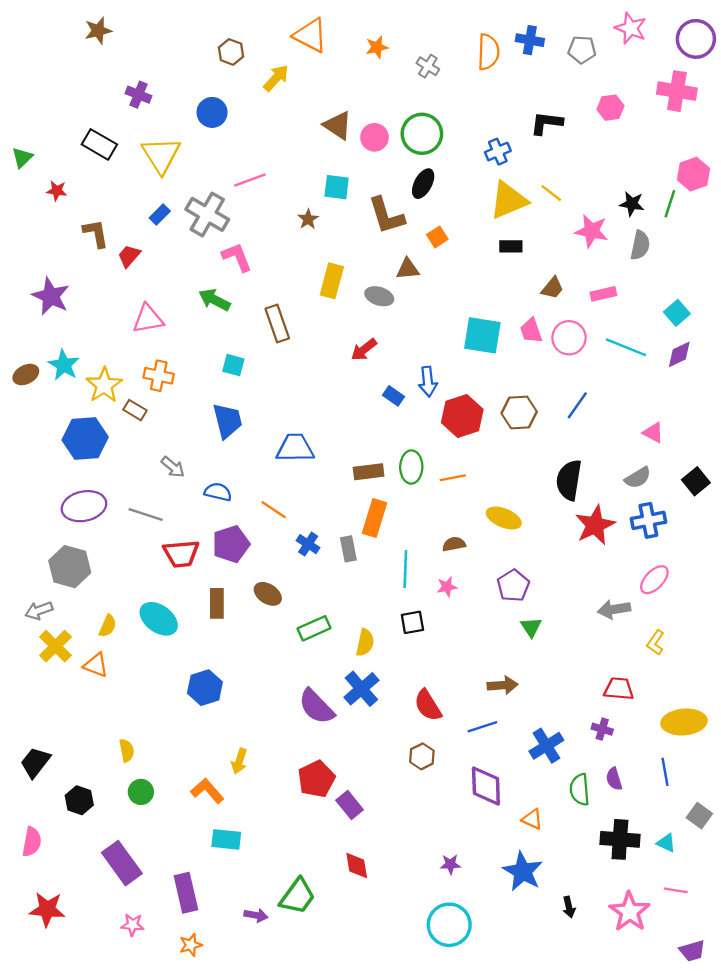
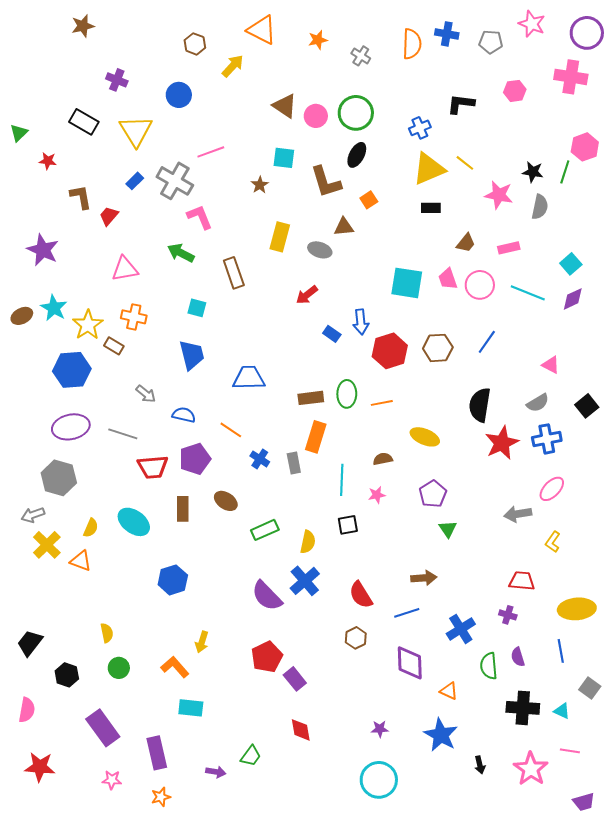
green trapezoid: (297, 896) -> (251, 756), size x0.7

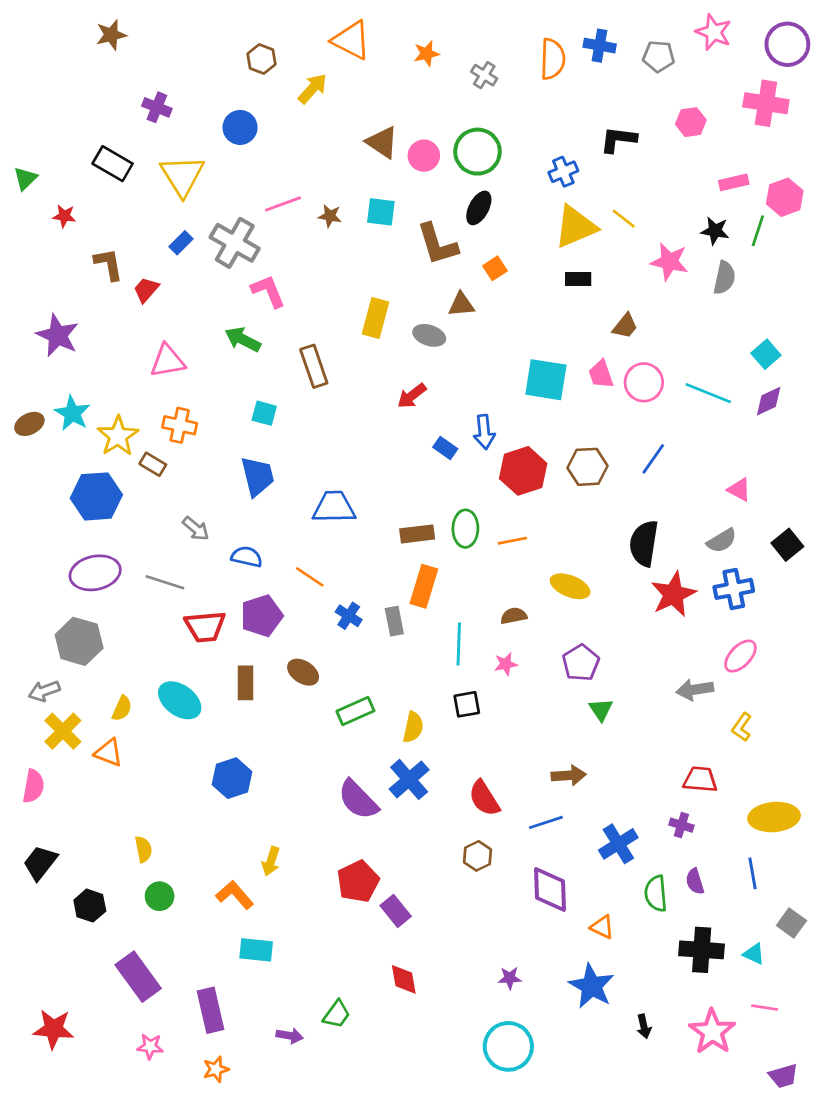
brown star: (260, 185) -> (330, 216), moved, turned -30
pink rectangle: (509, 248) -> (734, 182), moved
pink semicircle: (27, 710) -> (33, 786), moved

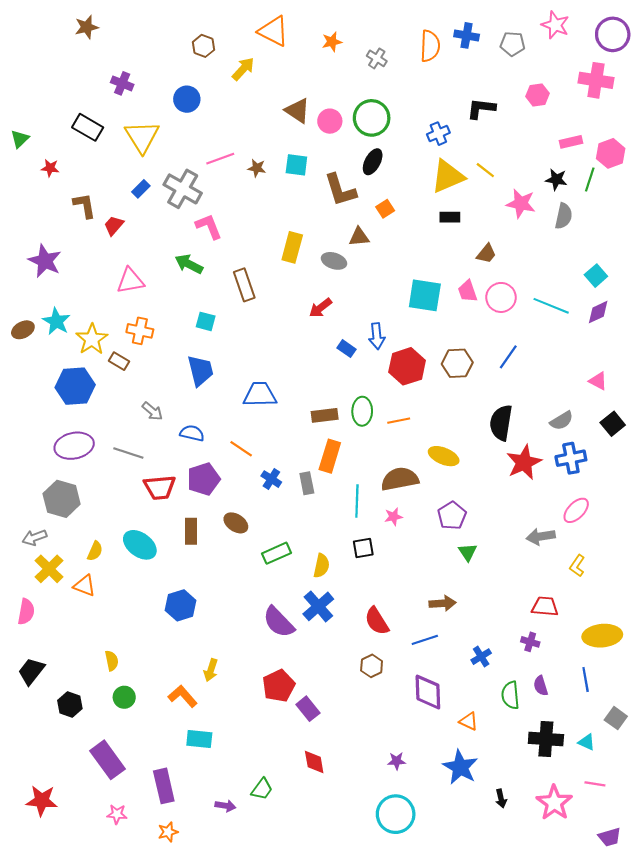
pink triangle: (739, 490) -> (598, 381), moved
brown semicircle: (514, 616) -> (400, 479), size x1.8
blue cross: (618, 844) -> (481, 657), size x0.7

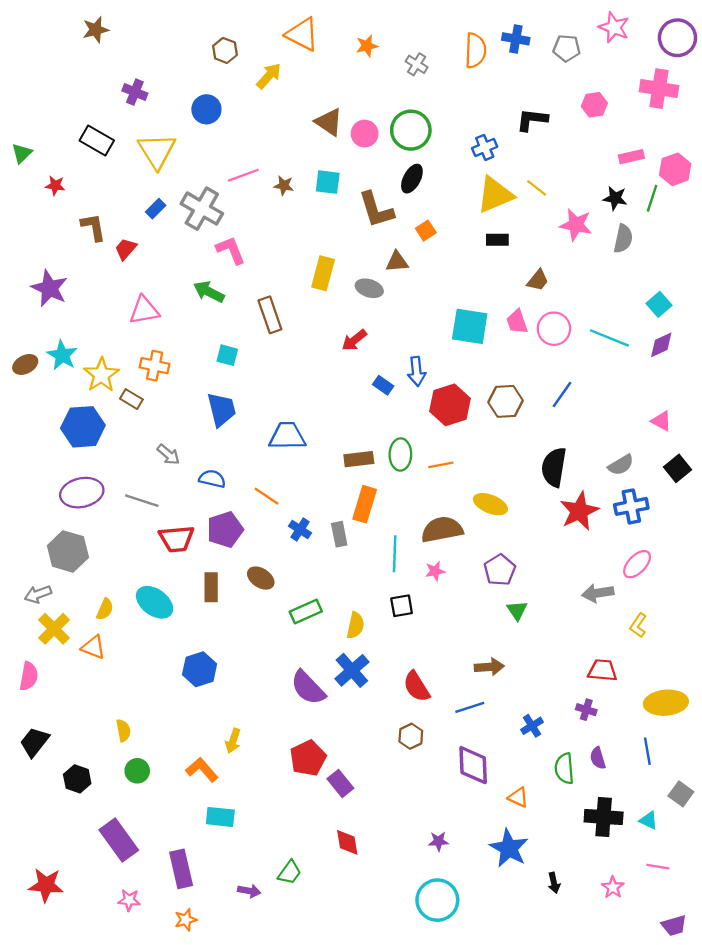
pink star: (554, 803) -> (613, 887), size x0.6

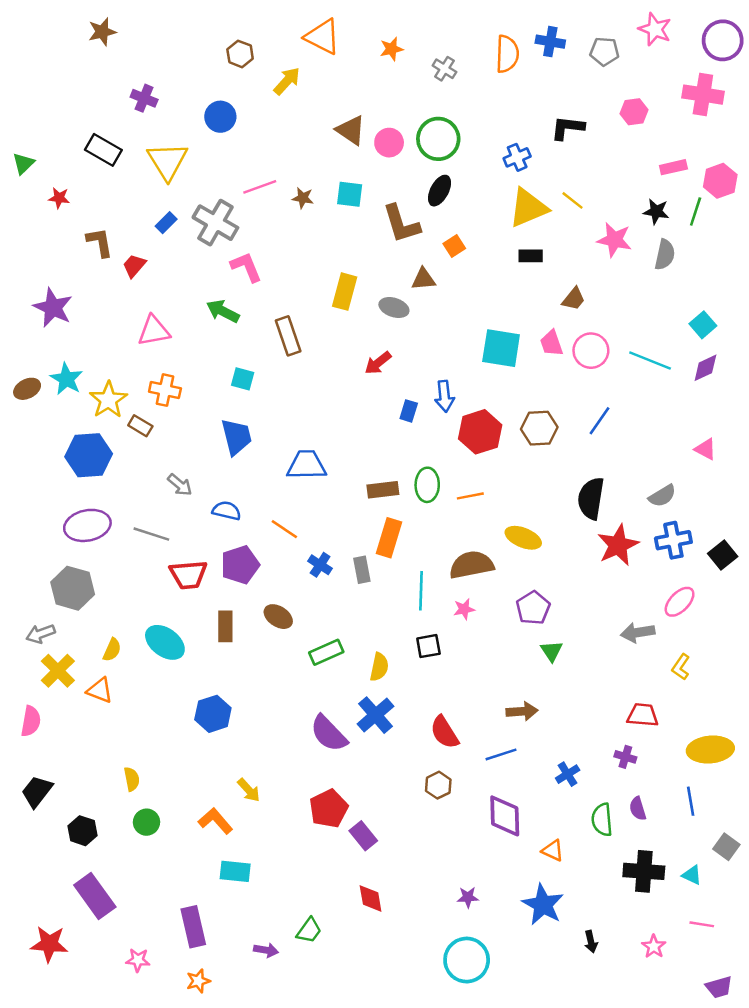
blue rectangle: (383, 385) -> (409, 411), turned 72
black square: (677, 468) -> (723, 555), moved
yellow arrow: (233, 741) -> (249, 790), turned -60
purple rectangle: (119, 840) -> (95, 896), moved

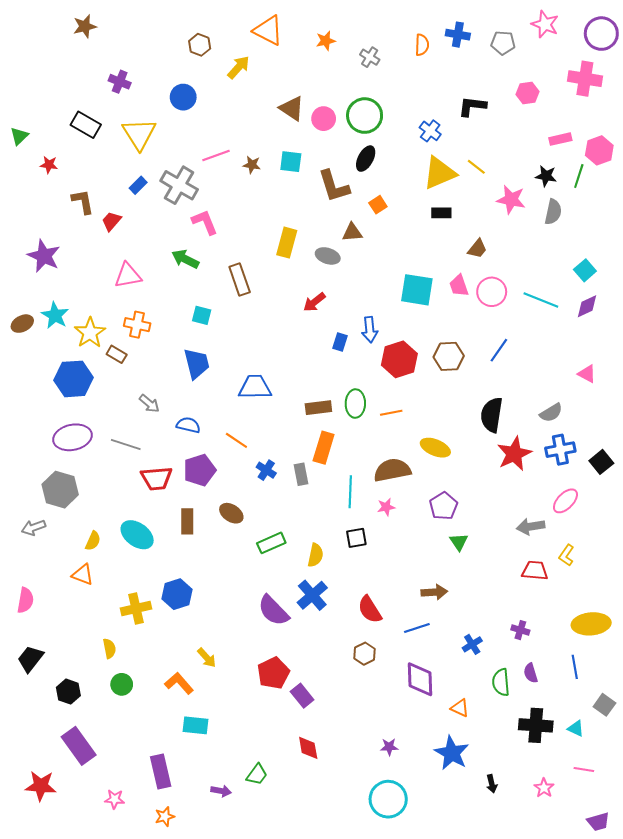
orange semicircle: (507, 54) -> (422, 45), size x0.7
blue cross: (517, 157) -> (430, 131), turned -30
yellow cross: (58, 671) -> (136, 609), moved, turned 32
red trapezoid: (643, 715) -> (535, 571), moved

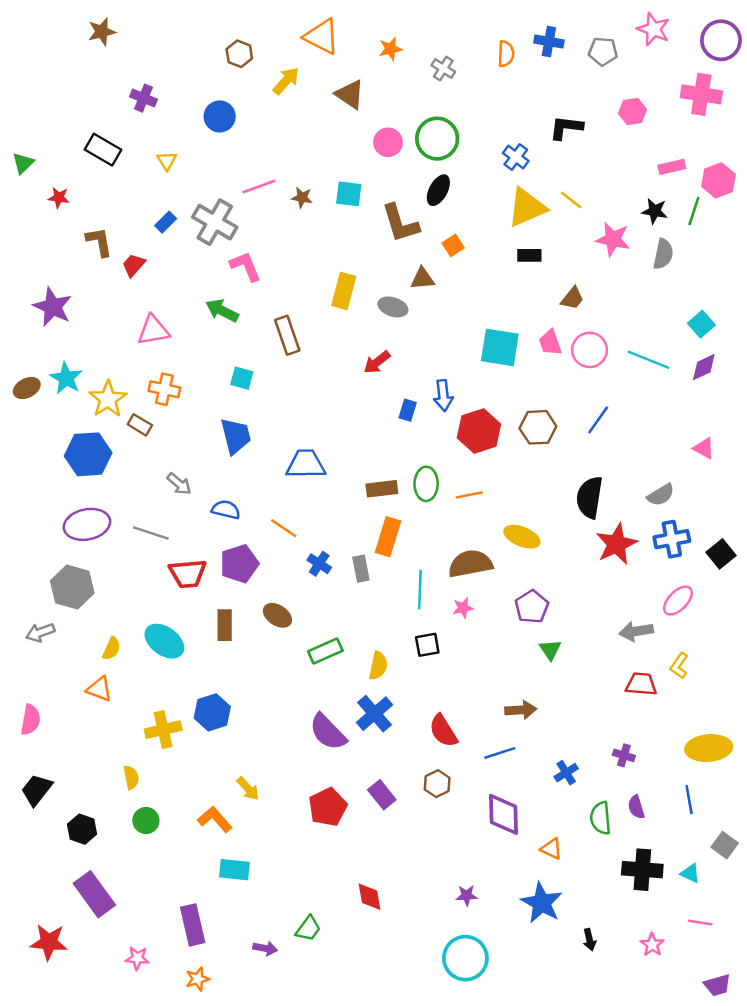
brown triangle: (292, 108) -> (350, 94), moved
yellow triangle: (139, 134) -> (167, 161), size x0.5
purple rectangle: (302, 696) -> (382, 795), moved

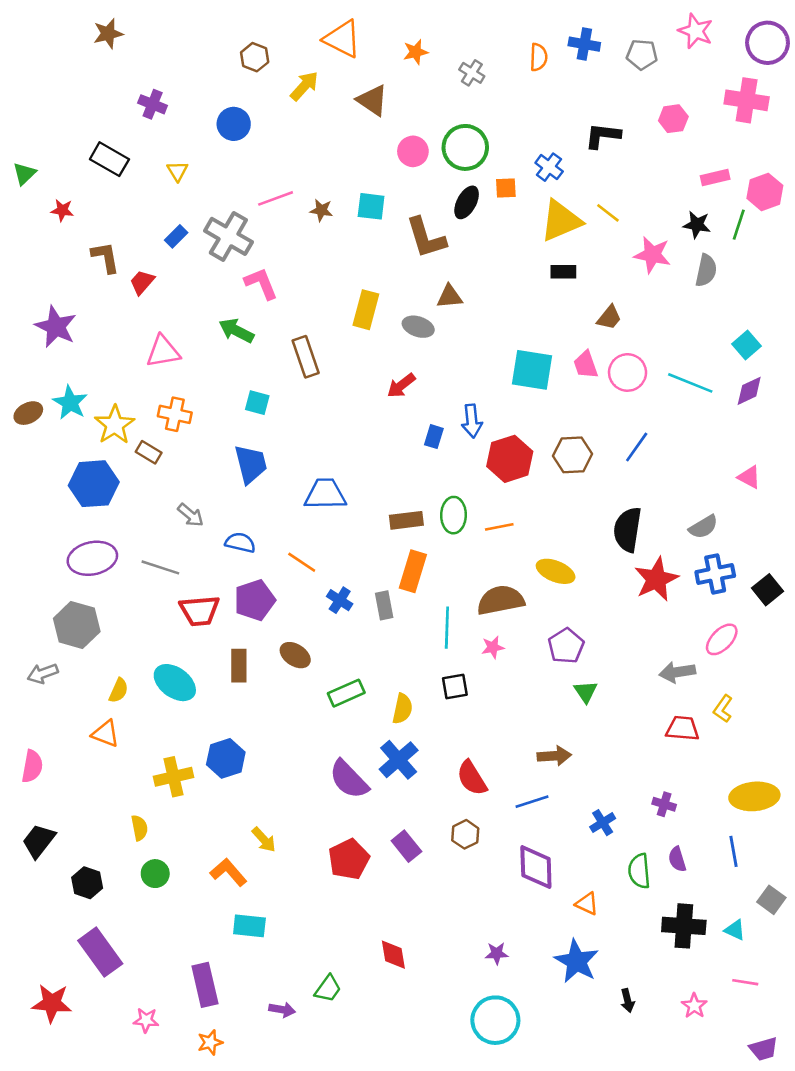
orange square: (453, 245) -> (506, 188), moved, turned 30

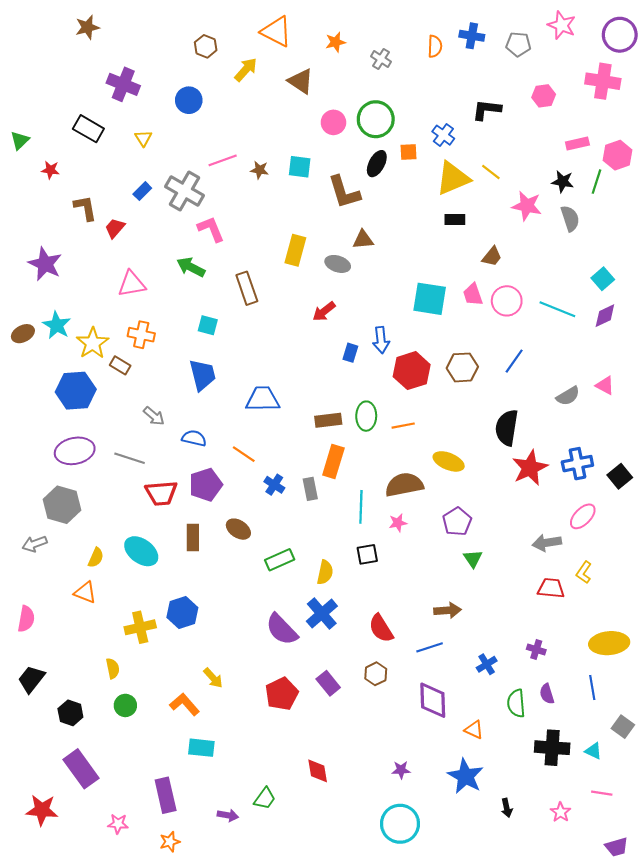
purple cross: (153, 104) -> (123, 84), size x1.4
gray semicircle: (706, 270) -> (570, 219), turned -30
gray semicircle: (703, 527) -> (568, 396), moved

